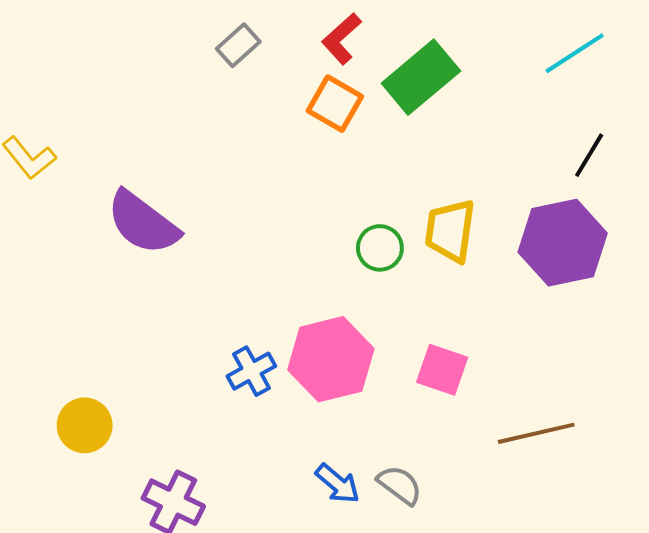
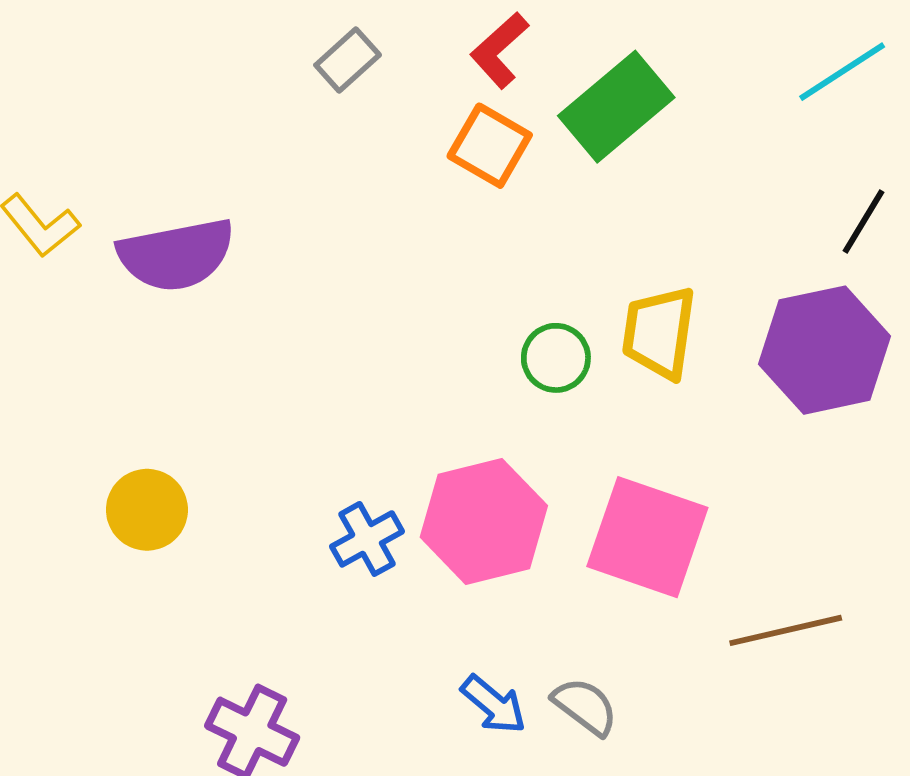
purple semicircle: (143, 223) -> (176, 255), moved, turned -48
pink square: (442, 370) -> (647, 537), size x1.6
yellow circle: (85, 425) -> (147, 510), moved

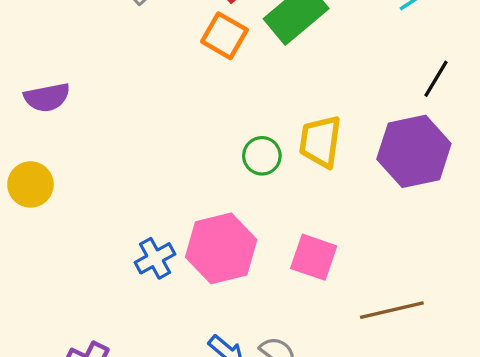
purple semicircle: (176, 255) -> (47, 97), size x0.7
yellow circle: (147, 510) -> (30, 184), moved
pink square: (647, 537) -> (314, 257), size x0.7

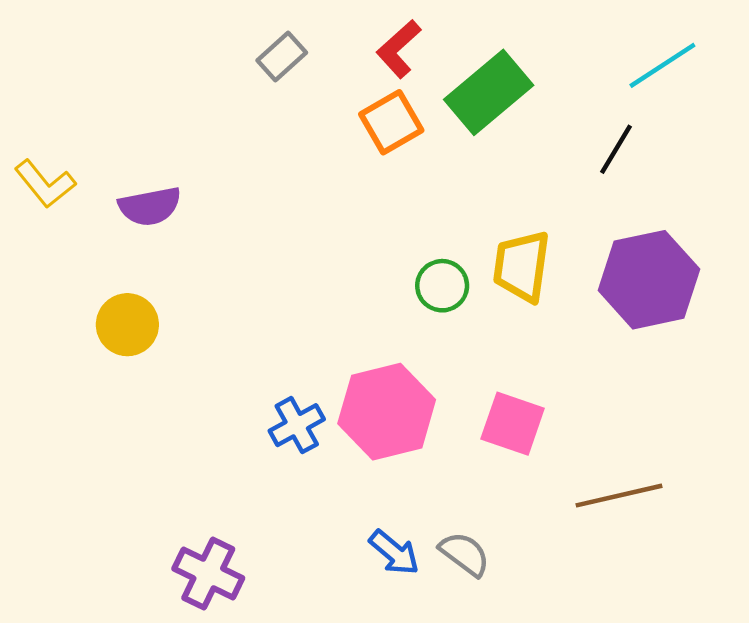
orange square: (224, 36) -> (391, 122), turned 30
black line: (436, 79) -> (616, 149), moved

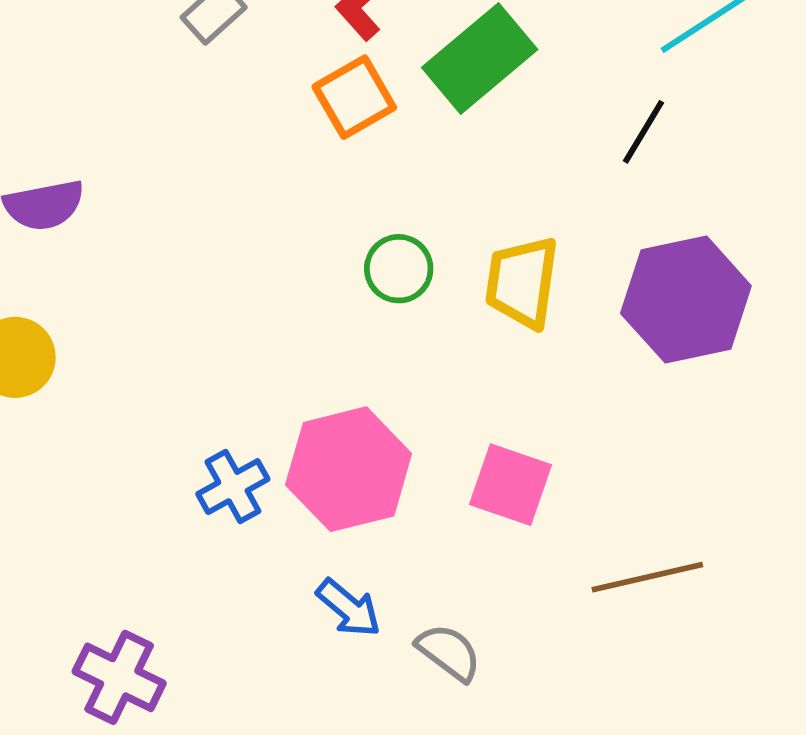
green circle: (442, 286) -> (399, 269), moved
blue arrow: (394, 552) -> (349, 608), moved

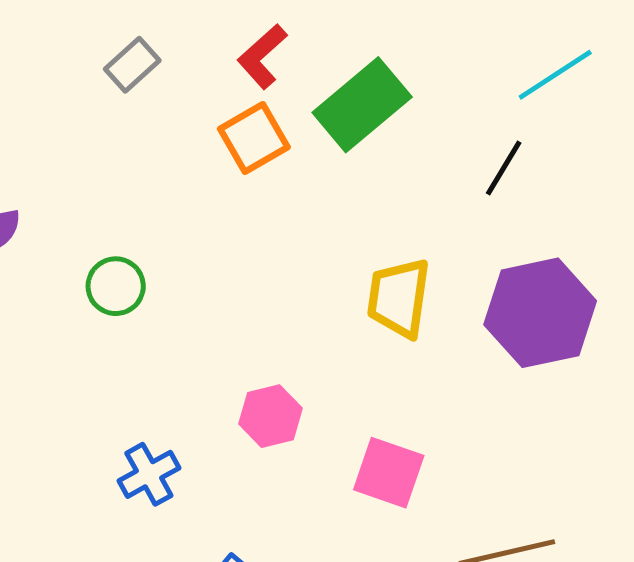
green circle: (399, 269) -> (116, 286), moved
pink hexagon: (349, 469) -> (271, 416), moved, size x0.6

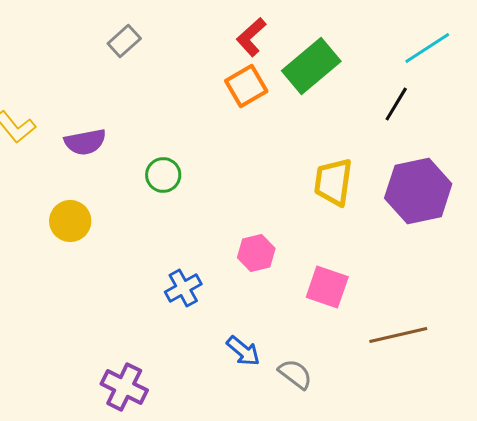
gray rectangle: (132, 65) -> (124, 41), moved

